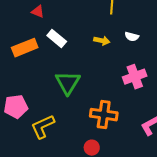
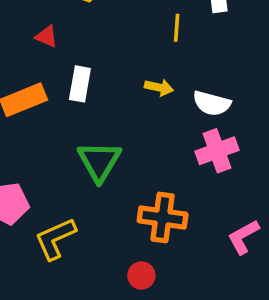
white semicircle: (132, 37) -> (212, 103), moved, size x1.5
white rectangle: (57, 39) -> (80, 84), turned 60

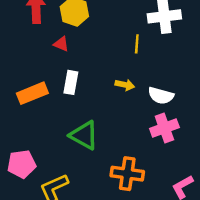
red triangle: (47, 36) -> (61, 44), moved
green triangle: (99, 161) -> (84, 135), turned -32

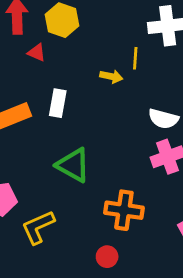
red triangle: (61, 44) -> (37, 53), moved
yellow arrow: (125, 85) -> (111, 76), moved

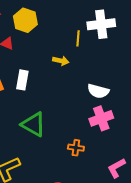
yellow line: (135, 58) -> (78, 38), moved
orange cross: (124, 210) -> (76, 148), moved, size x0.6

